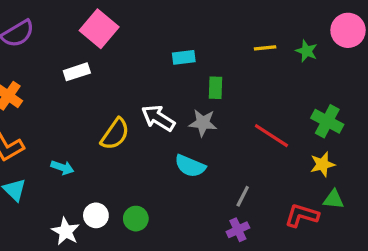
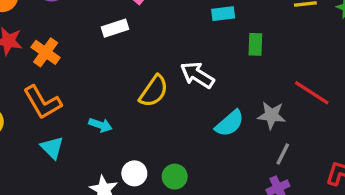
gray star: (203, 123) -> (271, 115), moved
cyan semicircle: (190, 166) -> (230, 123), turned -64

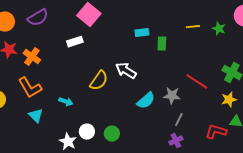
green rectangle: (255, 44) -> (162, 44), moved

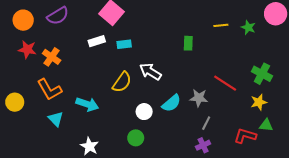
cyan rectangle: (142, 33) -> (124, 44), moved
cyan arrow: (66, 102) -> (87, 104), size x1.5
white circle: (87, 132) -> (144, 112), moved

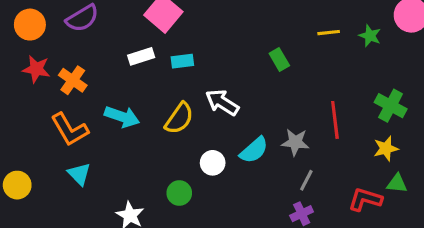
green rectangle: (188, 43) -> (279, 60), turned -32
red line: (225, 83) -> (335, 120), turned 50
yellow circle: (15, 102) -> (17, 185), moved
cyan arrow: (87, 104) -> (122, 117), moved
green circle: (136, 138) -> (179, 193), moved

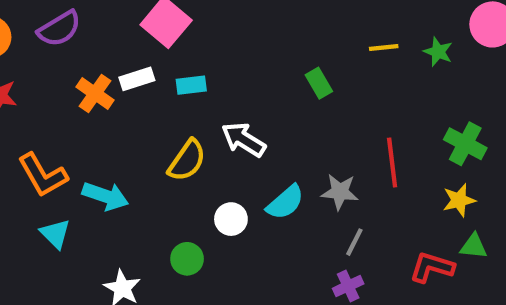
orange cross: (73, 80) -> (95, 94), moved
cyan arrow: (122, 117) -> (105, 196), moved

